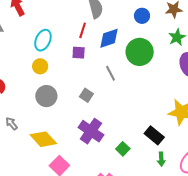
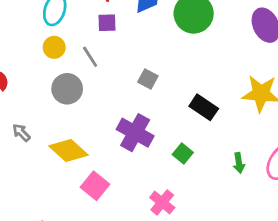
gray line: (110, 73) -> (90, 57), moved
gray square: (86, 95) -> (148, 79), moved
black rectangle: (154, 135) -> (204, 107), moved

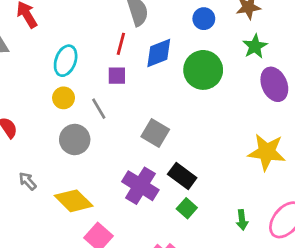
gray square: (148, 79) -> (155, 133), size x1.4
black rectangle: (204, 107) -> (182, 176), moved

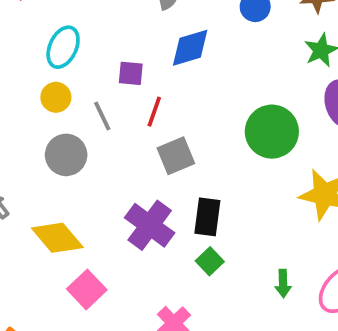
red line: (121, 44) -> (154, 112), moved
green circle: (203, 70) -> (272, 132), moved
gray square: (155, 133) -> (176, 156), turned 32
black rectangle: (182, 176) -> (207, 217), turned 56

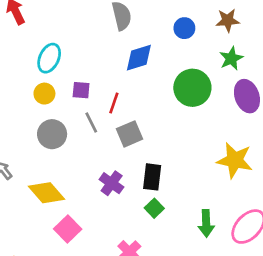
purple square: (131, 73) -> (81, 90), moved
gray line: (102, 116) -> (91, 122), moved
green circle: (272, 132) -> (192, 88), moved
purple cross: (150, 225) -> (112, 183), size x0.7
green arrow: (283, 284) -> (206, 223), size x1.4

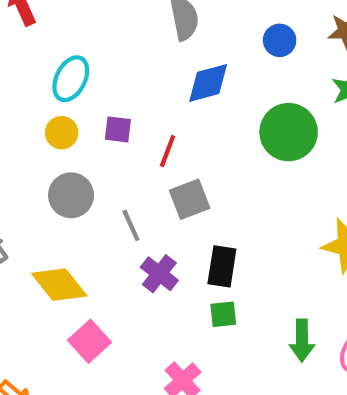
gray line: (91, 122) -> (131, 225), moved
green square: (154, 208) -> (223, 314), turned 36

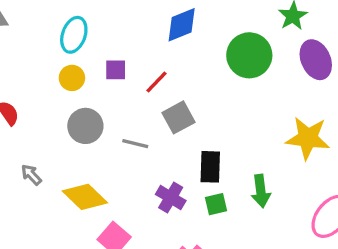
red line: (168, 151) -> (157, 82), turned 30
gray line: (131, 225) -> (135, 144), turned -45
purple cross: (159, 274) -> (171, 198), moved
green arrow: (302, 341) -> (261, 191), moved

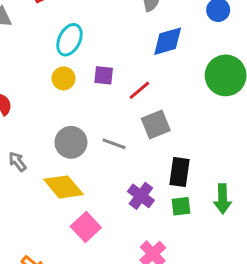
gray circle: (85, 126) -> (71, 142), moved

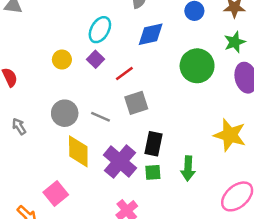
cyan ellipse: (69, 40) -> (100, 30), moved
purple square: (104, 75) -> (96, 59), turned 35
yellow diamond: (64, 187) -> (78, 151), moved, turned 36
purple cross: (141, 196) -> (120, 162), size x1.5
pink square: (86, 227) -> (56, 193), moved

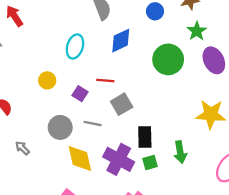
purple square: (96, 59) -> (80, 94), moved
red line: (124, 74) -> (105, 81), turned 54

